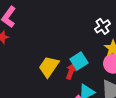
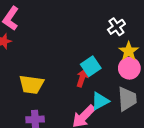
yellow trapezoid: (49, 67) -> (31, 84), moved, turned -115

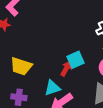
cyan triangle: (100, 101) -> (52, 88), moved

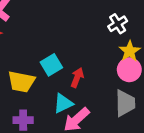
cyan square: (76, 60) -> (51, 65), moved

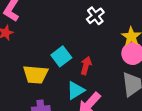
white cross: (118, 24) -> (95, 16), moved

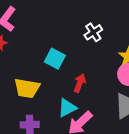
cyan square: (61, 56) -> (55, 59), moved, turned -30

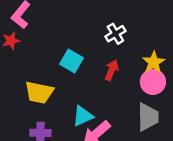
red arrow: (80, 83) -> (112, 70), moved

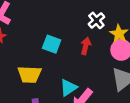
white cross: (115, 34) -> (96, 20), moved

